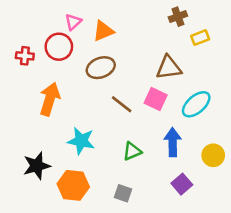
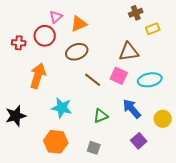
cyan ellipse: (196, 104) -> (150, 80), turned 30
blue arrow: (173, 142) -> (132, 109), turned -40
black star: (37, 166) -> (16, 116), moved

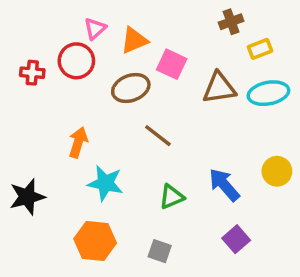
orange arrow: (38, 76) -> (78, 142), moved, size x0.7
pink square: (119, 76) -> (172, 64), moved
cyan ellipse: (150, 80) -> (268, 93), moved
yellow circle: (163, 119) -> (277, 171), moved

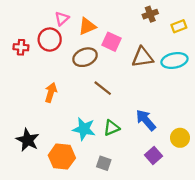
yellow rectangle: (260, 49) -> (179, 26), moved
yellow circle: (277, 171) -> (180, 138), moved
cyan star: (105, 183) -> (84, 129), moved
black star: (27, 197) -> (28, 140), moved, turned -30

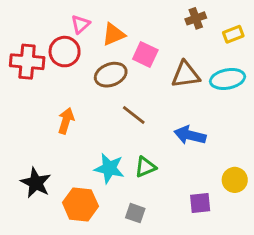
red cross: (21, 47) -> (27, 62), size x1.6
blue arrow: (146, 120) -> (190, 135), moved, turned -35
purple square: (153, 155) -> (200, 203), turned 35

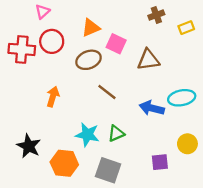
pink triangle: (80, 24) -> (42, 12), moved
cyan ellipse: (228, 79) -> (182, 98), moved
gray square: (135, 213) -> (108, 170), size x1.6

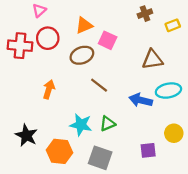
brown triangle: (148, 60) -> (152, 60), moved

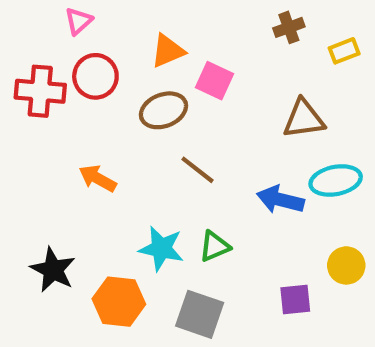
orange arrow: (49, 89) -> (98, 178), turned -78

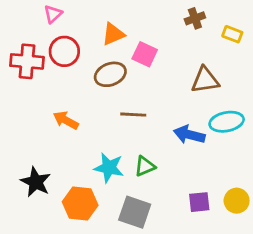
yellow rectangle: (344, 51) -> (232, 34), turned 42
brown line: (197, 170) -> (133, 115), turned -35
yellow circle: (346, 265) -> (237, 201), moved

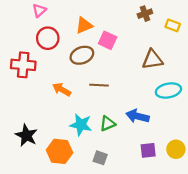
red cross: (27, 61) -> (23, 65), moved
orange arrow: (66, 120) -> (62, 89), moved
blue arrow: (189, 135) -> (137, 116), moved
gray square: (135, 212) -> (100, 158), size x0.6

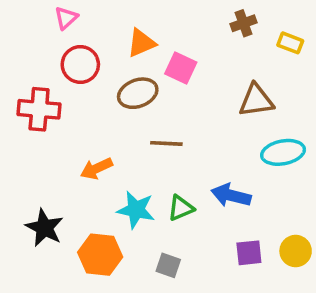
orange arrow: (62, 89) -> (96, 169), moved, turned -54

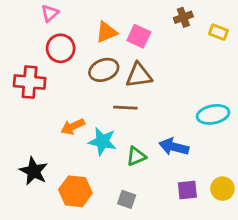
pink square: (181, 68) -> (139, 36), moved
brown triangle: (256, 100) -> (139, 75), moved
cyan star: (136, 210) -> (102, 141), moved

